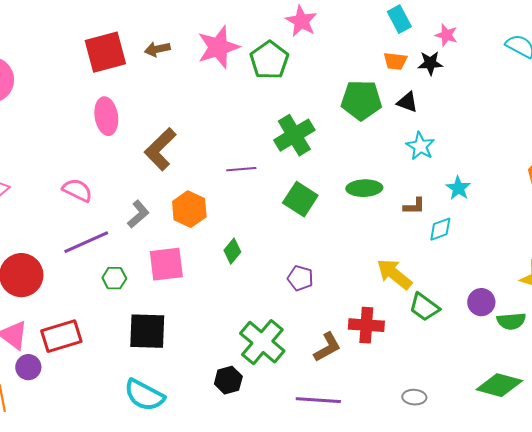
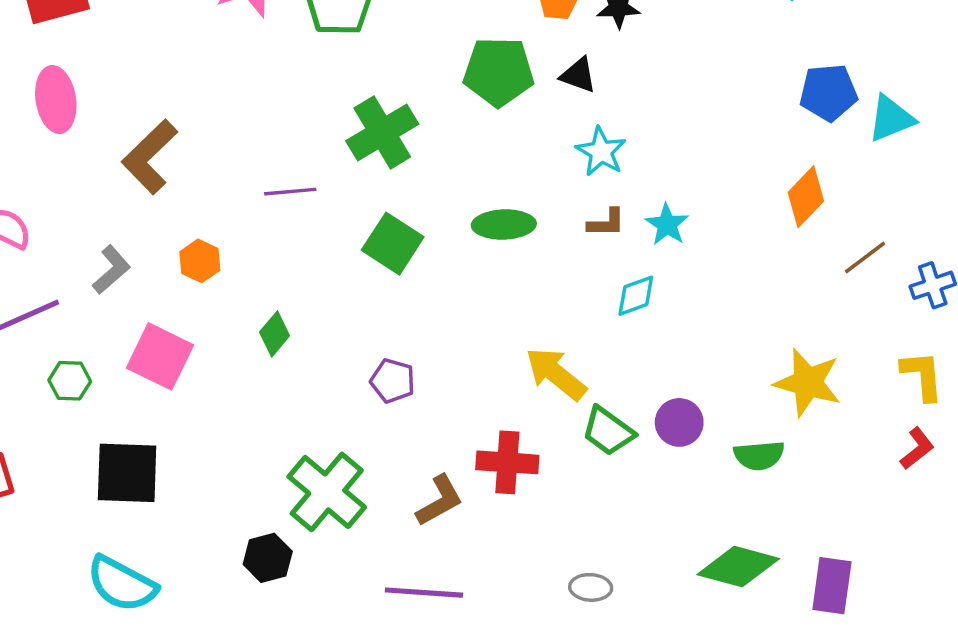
brown L-shape: (414, 206) -> (606, 223), moved
orange hexagon: (189, 209) -> (200, 261), size x0.7
pink square: (166, 264) -> (160, 356), turned 33
purple circle: (481, 302) -> (679, 422), moved

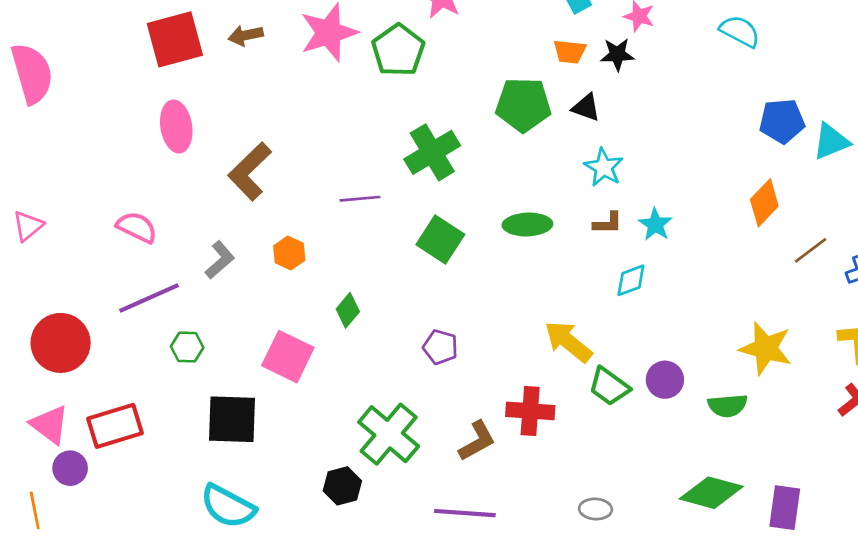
pink square: (160, 356) -> (288, 357), moved

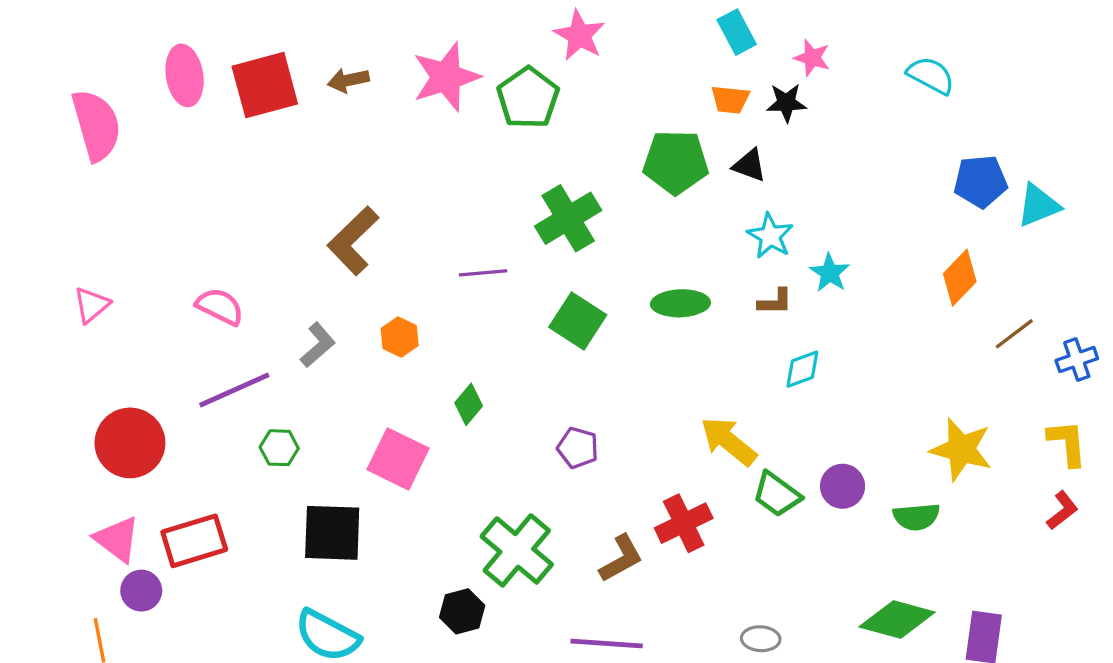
pink ellipse: (176, 126) -> (185, 75), moved
cyan star: (655, 225) -> (830, 273), moved
red cross: (530, 411) -> (684, 523), turned -30

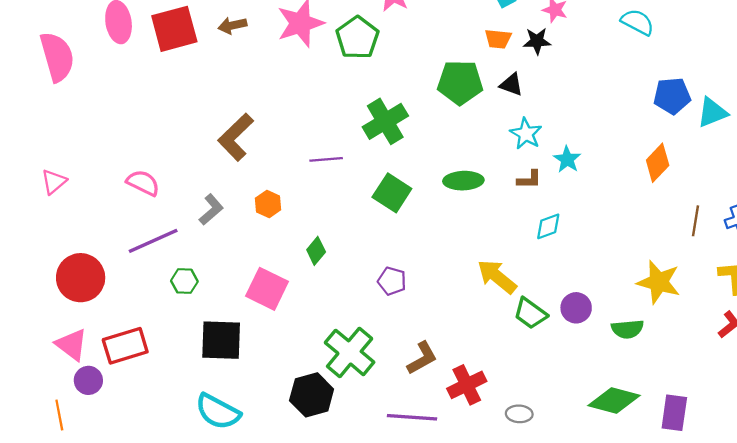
brown line: (1014, 334) -> (696, 221), moved, turned -44
red cross: (684, 523) -> (467, 385), moved
black hexagon: (462, 611) -> (312, 395), size x1.4

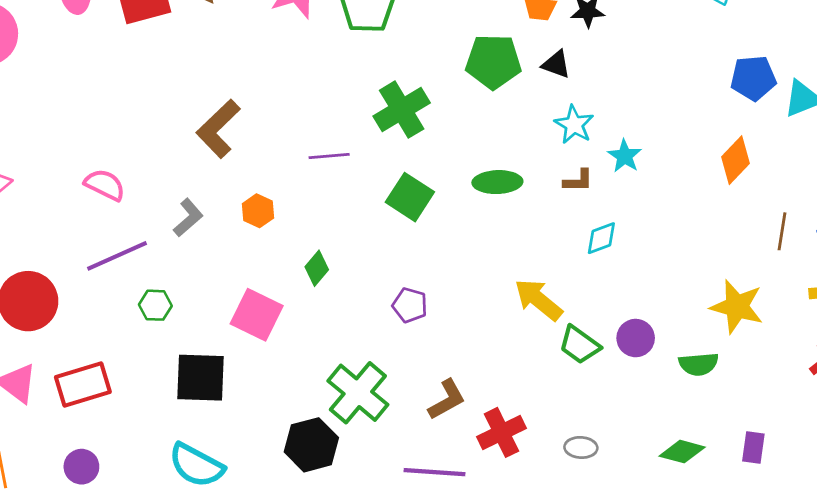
purple circle: (88, 380) -> (81, 467), moved
green diamond: (614, 400) -> (682, 452), size x0.7
purple rectangle: (674, 413) -> (753, 447), moved, size x0.7
gray ellipse: (519, 414) -> (581, 447), moved

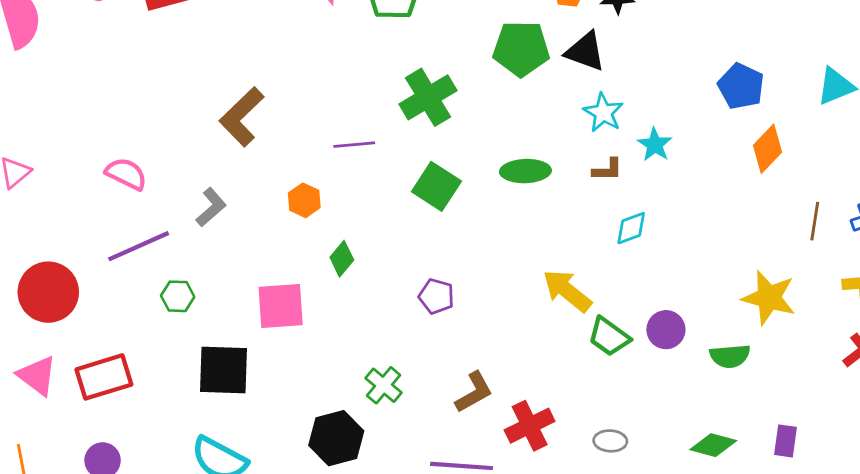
black triangle: (556, 64) -> (585, 51), size x1.4
blue pentagon: (753, 78) -> (741, 86), moved, turned 30
orange hexagon: (258, 211) -> (304, 200), moved
pink square: (257, 315) -> (281, 306), turned -30
green cross: (358, 393) -> (384, 385), size x0.6

